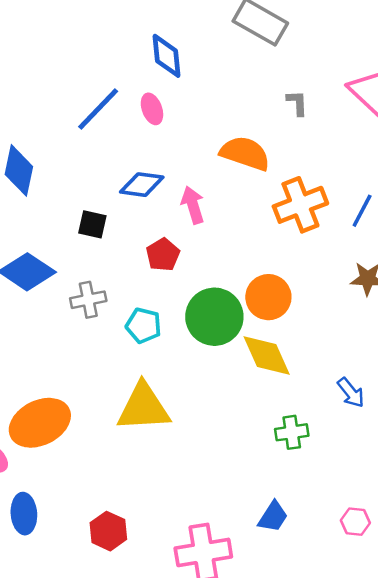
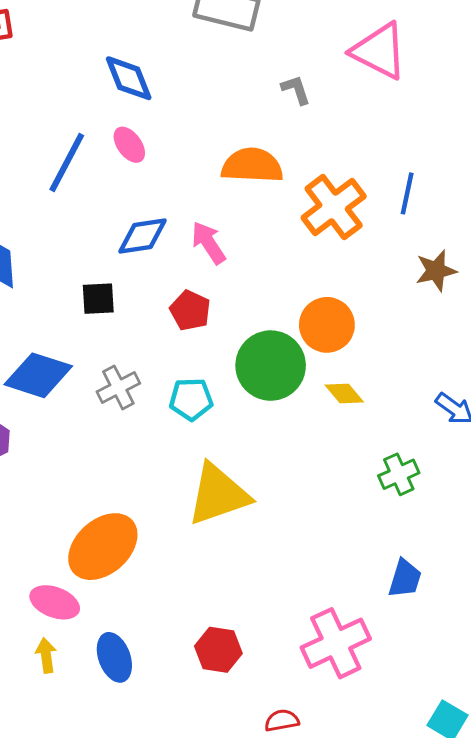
yellow diamond: (267, 356) -> (344, 393), size x0.6

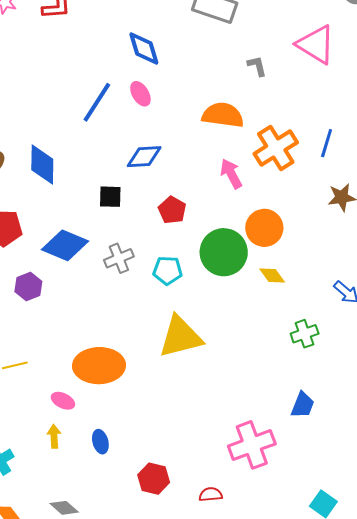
pink arrow: (209, 243) -> (231, 174), moved
orange ellipse: (103, 547) -> (99, 366), turned 36
pink ellipse: (55, 602) -> (63, 401), size x0.7
red hexagon: (218, 650) -> (154, 479), moved
blue ellipse: (114, 657) -> (100, 442), size x0.7

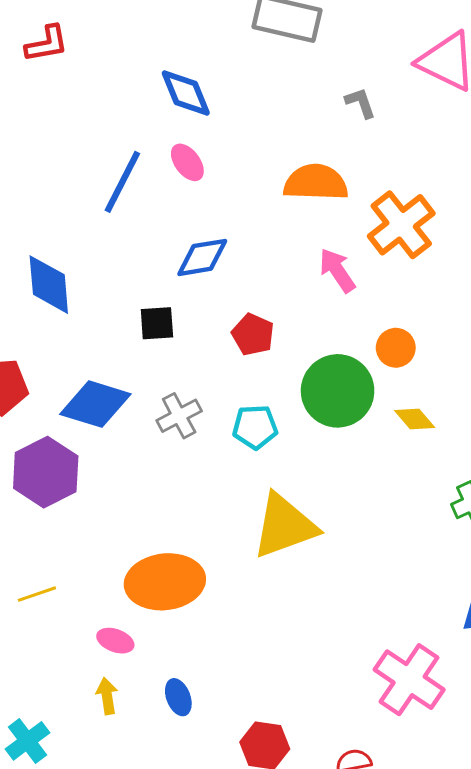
orange circle: (264, 228) -> (396, 348), size x0.7
purple hexagon: (28, 287) -> (46, 472), size x1.6
pink cross: (252, 445) -> (409, 680), turned -30

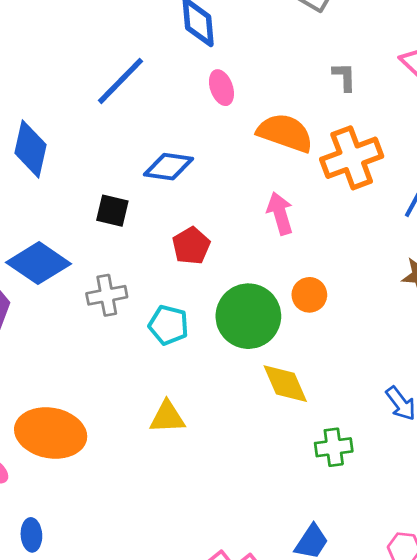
pink ellipse: (187, 162) -> (221, 88), moved
orange cross: (401, 225) -> (352, 158), moved
yellow diamond: (415, 419) -> (285, 384), moved, size x1.4
yellow triangle: (284, 526) -> (167, 417), size x0.6

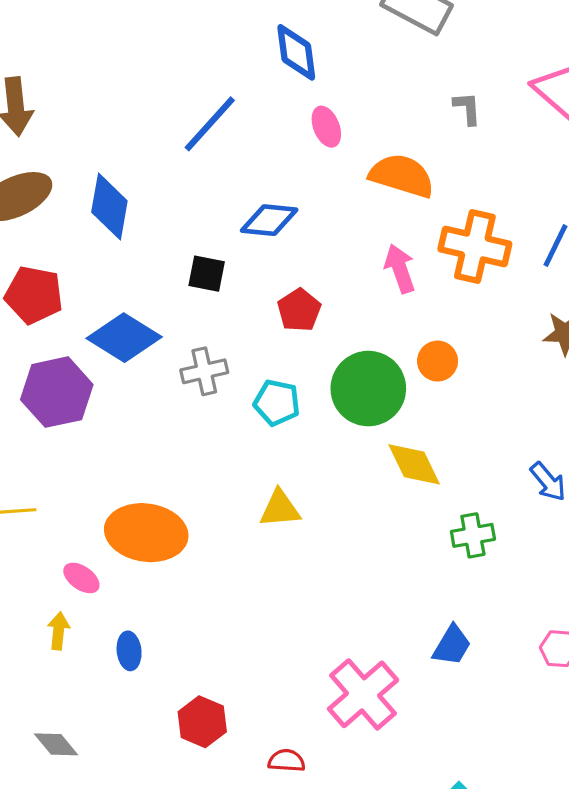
orange cross: (352, 158) -> (475, 246), moved, turned 36

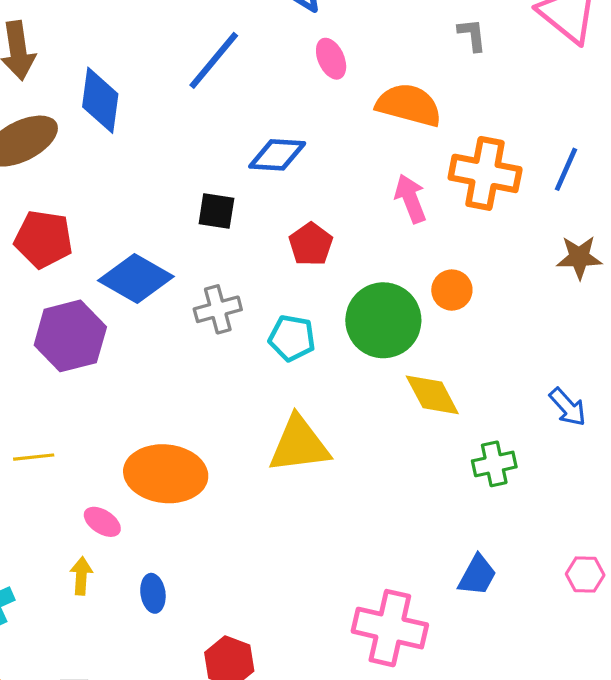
blue diamond: (109, 207) -> (100, 100), moved
yellow triangle: (280, 509) -> (299, 445), size x1.5
pink cross: (363, 694) -> (390, 628), turned -34

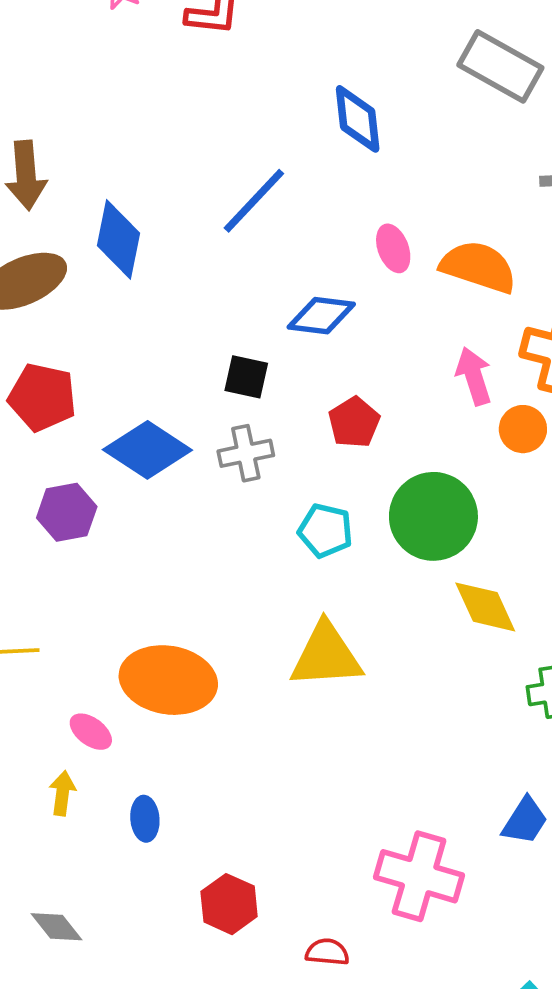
pink ellipse: (331, 59) -> (393, 248), moved
orange circle: (452, 290) -> (523, 429), moved
gray cross: (218, 309) -> (246, 453), moved
purple hexagon: (70, 336) -> (67, 512), size x0.7

